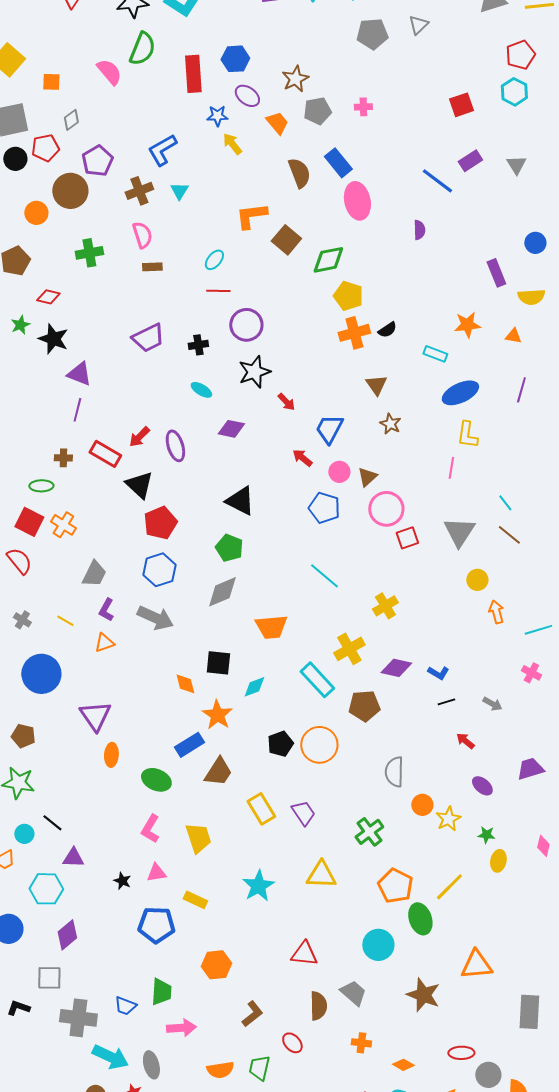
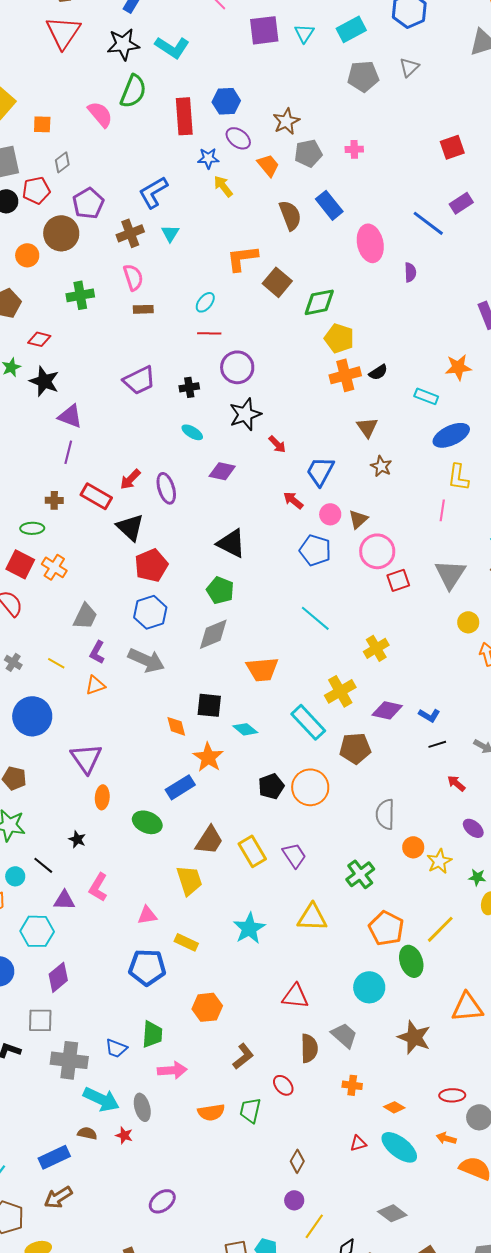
pink ellipse: (357, 201) -> (370, 243), moved
cyan diamond: (254, 687) -> (245, 729), turned 60
brown trapezoid: (218, 772) -> (209, 840), moved
pink L-shape: (150, 829) -> (98, 887), moved
black star: (122, 881) -> (77, 839), moved

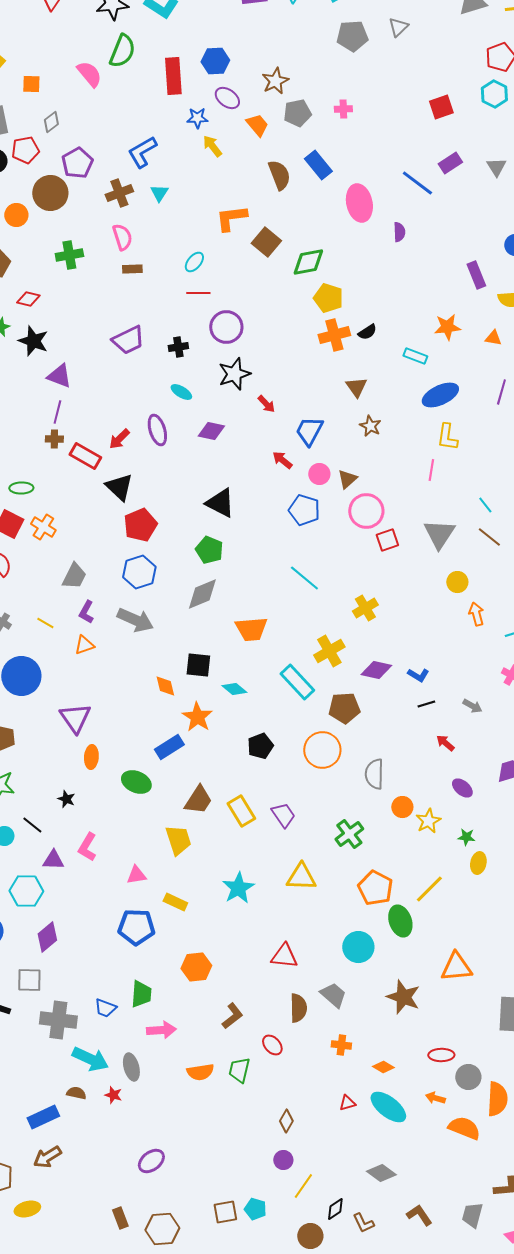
purple ellipse: (166, 488) -> (157, 430), moved
brown cross: (54, 500) -> (54, 439), moved
orange circle: (310, 787) -> (322, 750), moved

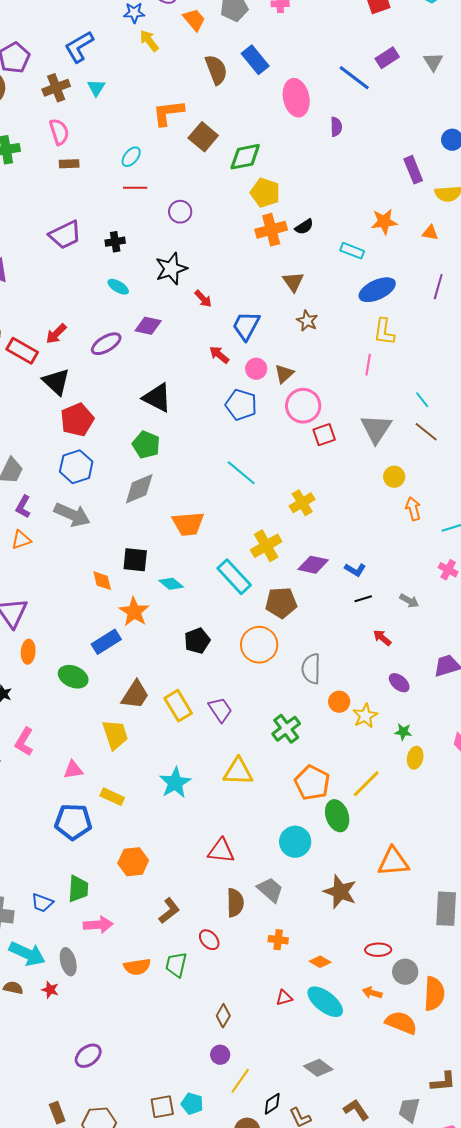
purple circle: (226, 327) -> (180, 212), moved, size x0.7
purple ellipse: (157, 430) -> (106, 344), moved, turned 76

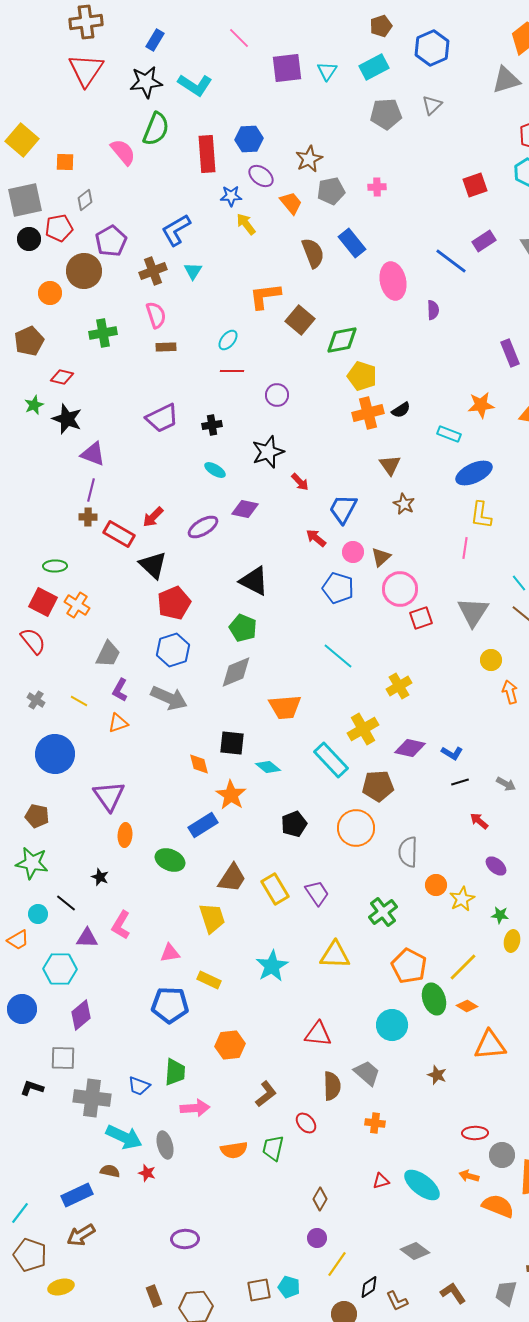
brown star: (340, 892) -> (437, 1075), size x0.6
orange diamond: (320, 962) -> (467, 1006), moved
purple ellipse: (88, 1056) -> (185, 1239), turned 36

